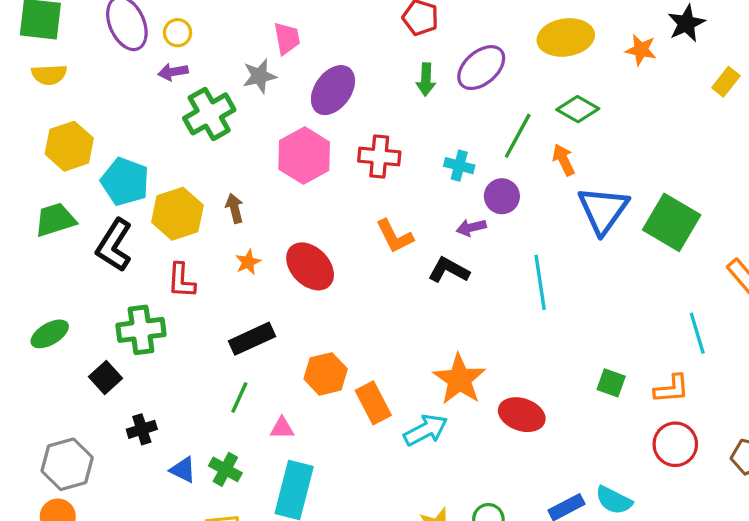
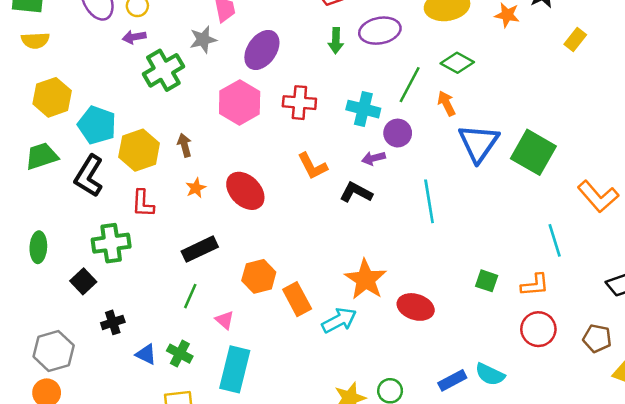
purple ellipse: (481, 68) -> (380, 31), turned 30
cyan cross: (459, 166) -> (363, 109), size x1.4
green ellipse: (50, 334) -> (38, 247), turned -56
pink triangle: (282, 428) -> (225, 320), turned 42

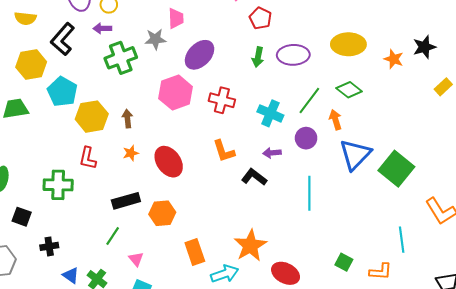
purple circle: (398, 133) -> (306, 138), moved
black L-shape: (89, 176) -> (63, 39), moved
orange hexagon: (259, 276) -> (162, 213), moved
black square: (83, 281) -> (22, 217), moved, turned -36

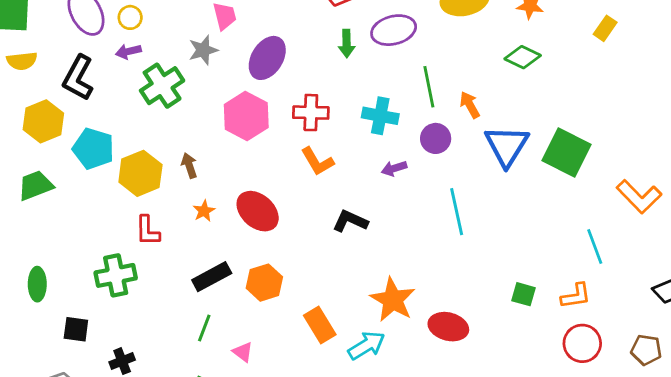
green diamond: (349, 90) -> (523, 57), moved
green line: (309, 100) -> (429, 87), turned -36
orange L-shape: (224, 151) -> (317, 161), moved
black L-shape: (254, 177) -> (350, 221), moved

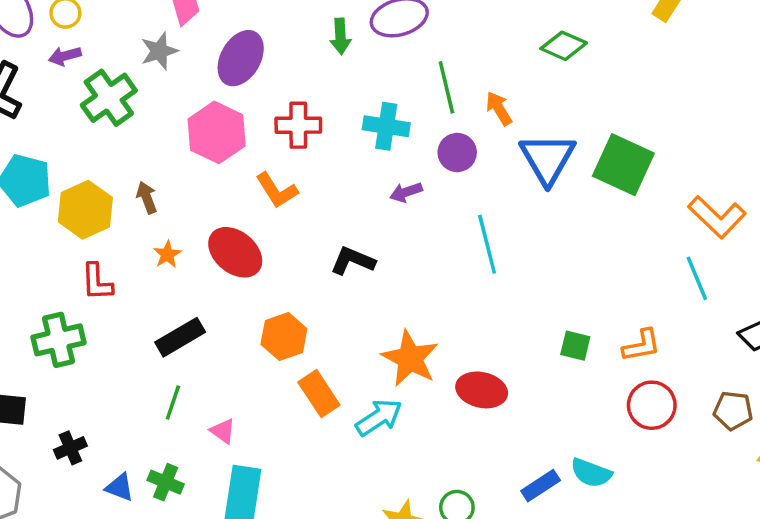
orange L-shape: (317, 161) -> (277, 190), moved
cyan line: (595, 246) -> (697, 278), moved
orange hexagon: (264, 283) -> (284, 337), moved

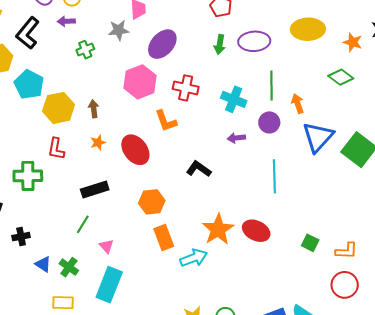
green cross: (109, 98) -> (85, 50), size x0.6
red ellipse: (482, 390) -> (256, 231), moved

